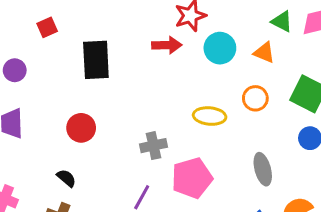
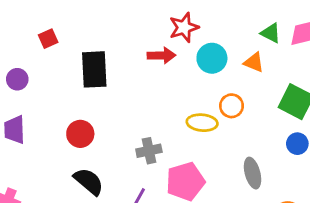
orange circle: (255, 98) -> (232, 106), moved
black semicircle: (66, 178) -> (89, 181), moved, size x1.6

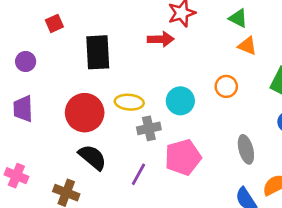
green triangle: (271, 33) -> (238, 18), moved
cyan circle: (212, 58) -> (180, 101), moved
yellow ellipse: (202, 123) -> (129, 102), moved
red circle: (80, 134) -> (85, 113), size x1.5

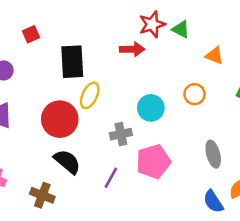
green triangle: (238, 18) -> (181, 29), moved
yellow ellipse: (129, 102) -> (90, 95), moved, turned -70

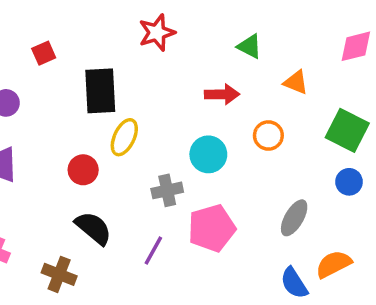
red star: (152, 24) -> (157, 33), moved
red arrow: (132, 49) -> (222, 94), moved
red circle: (60, 119) -> (83, 170), size x0.6
gray ellipse: (213, 154) -> (294, 218), turned 45

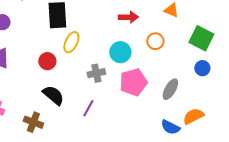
pink pentagon: (212, 228) -> (133, 82), moved
blue semicircle: (294, 283) -> (170, 127), turned -30

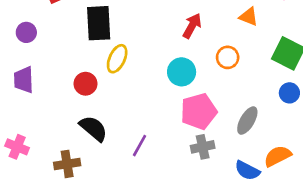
red arrow: (128, 17) -> (192, 26), turned -60
gray cross: (96, 73) -> (203, 147), moved
brown cross: (33, 122) -> (67, 164), turned -30

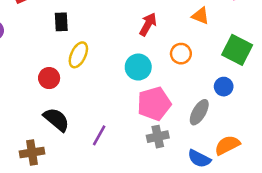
black rectangle: (99, 23) -> (61, 22), size x0.6
blue circle: (289, 93) -> (224, 87), moved

